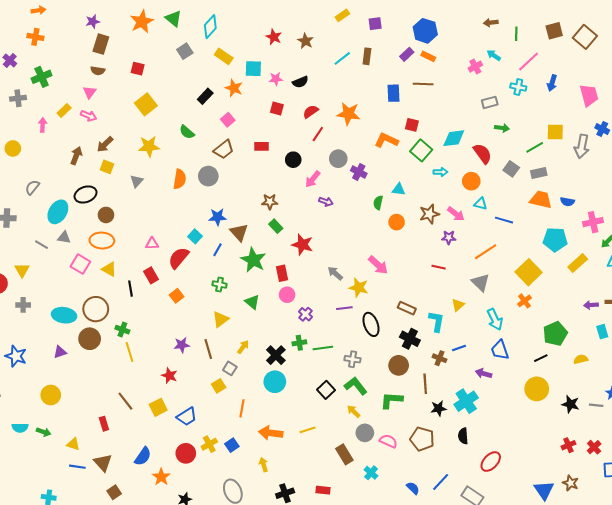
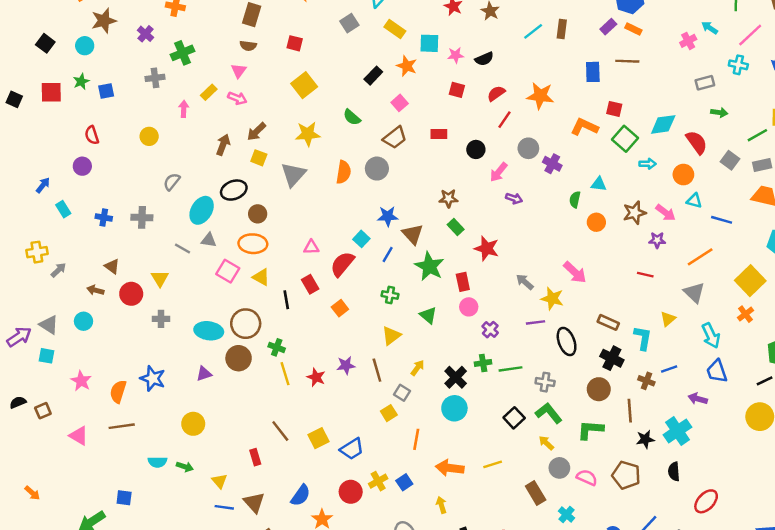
gray triangle: (137, 181) -> (293, 175), size x1.6
red star: (169, 376) -> (316, 377), moved
yellow triangle: (73, 444) -> (219, 481), turned 32

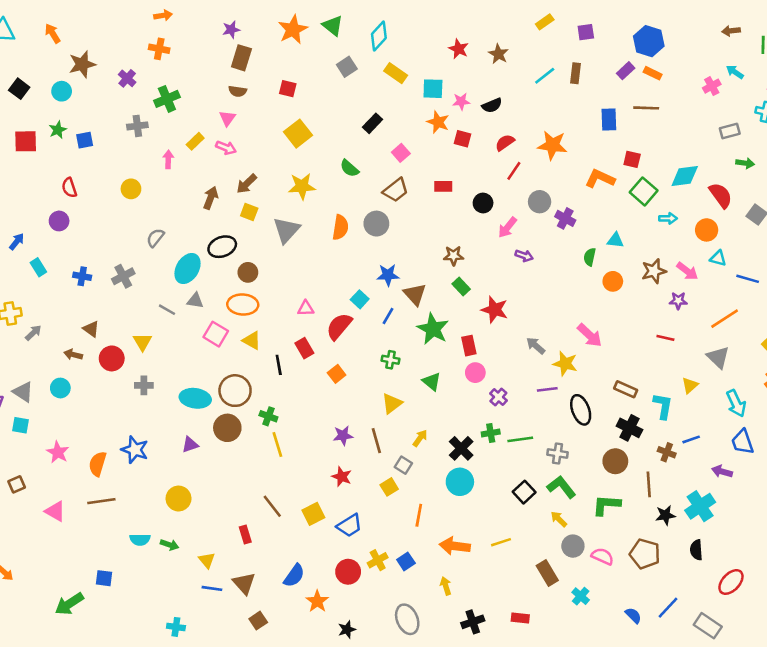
orange star: (407, 66) -> (438, 122), moved
gray cross: (142, 217) -> (123, 276), turned -30
red star: (316, 377) -> (342, 477), moved

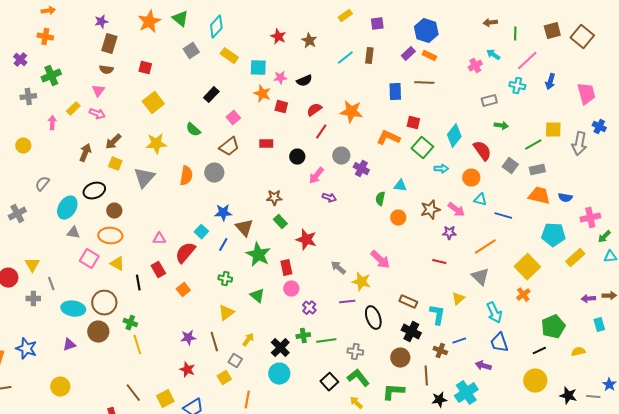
cyan diamond: (685, 176) -> (454, 136), turned -45
gray line: (167, 310) -> (51, 284), moved, turned 40

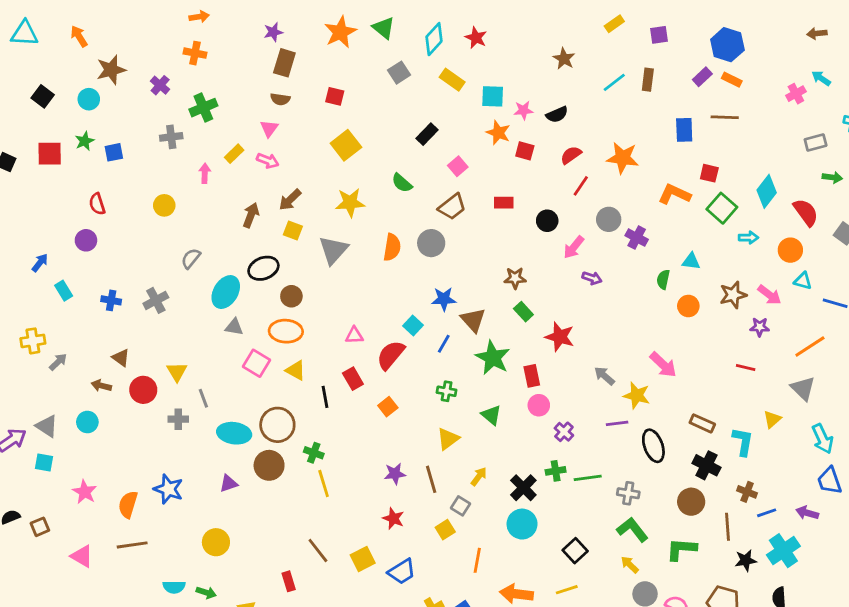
red star: (278, 37) -> (476, 38), moved
blue line: (459, 341) -> (767, 513), moved
black square: (329, 382) -> (575, 551), moved

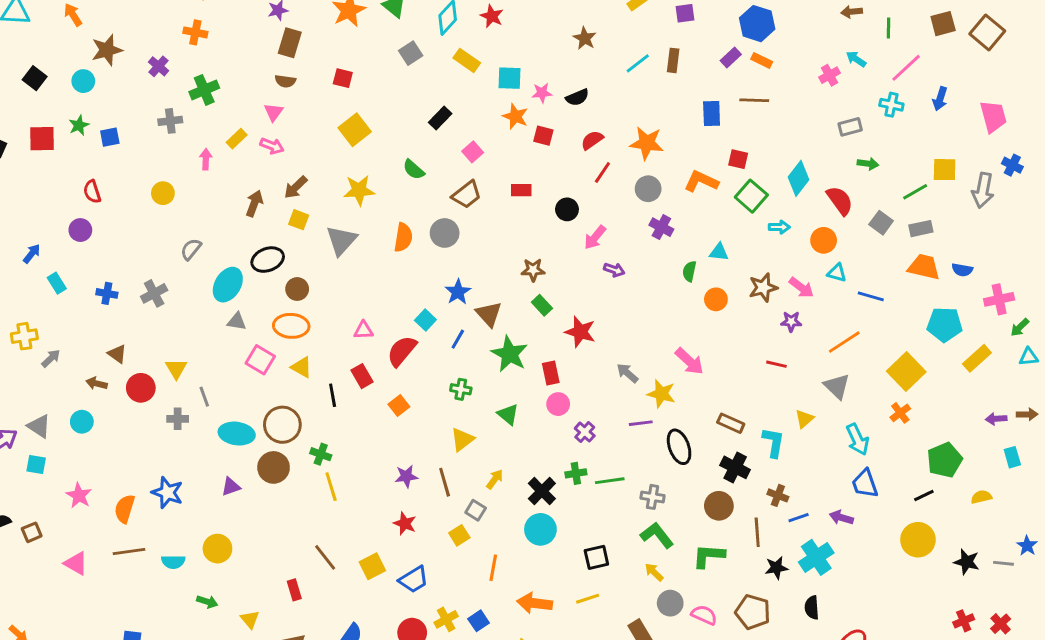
gray circle: (609, 219) -> (648, 189), moved
blue star: (444, 299) -> (458, 292), turned -30
black square: (575, 551) -> (596, 557), turned 30
cyan semicircle: (174, 587) -> (173, 562), moved

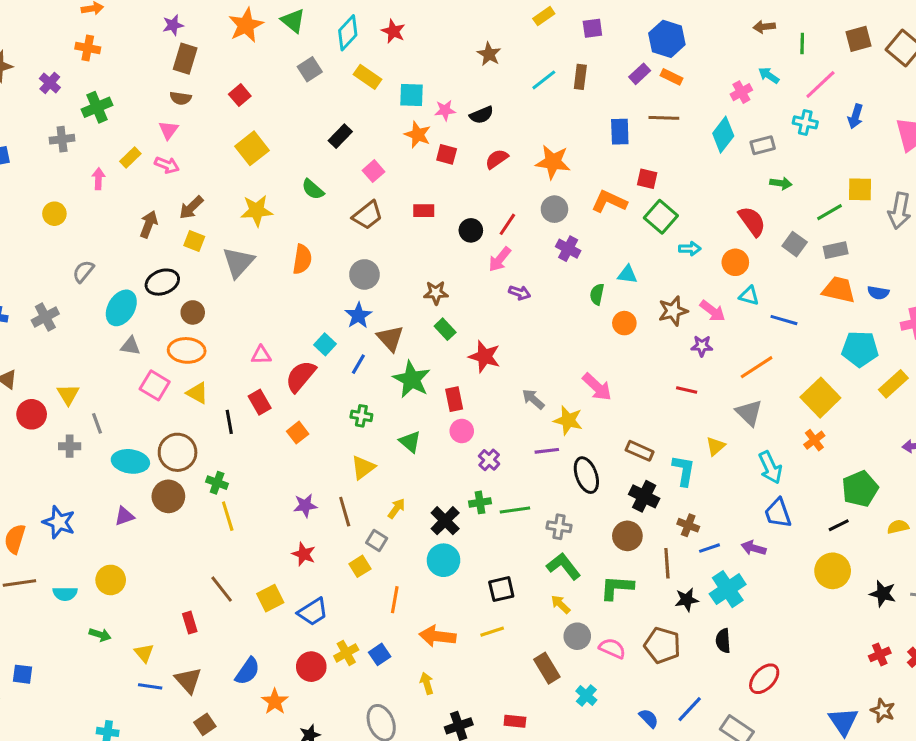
red square: (343, 78) -> (240, 95), turned 36
red line: (602, 173) -> (507, 224), moved
cyan diamond: (799, 178) -> (723, 135), moved
gray circle: (445, 233) -> (364, 274), moved

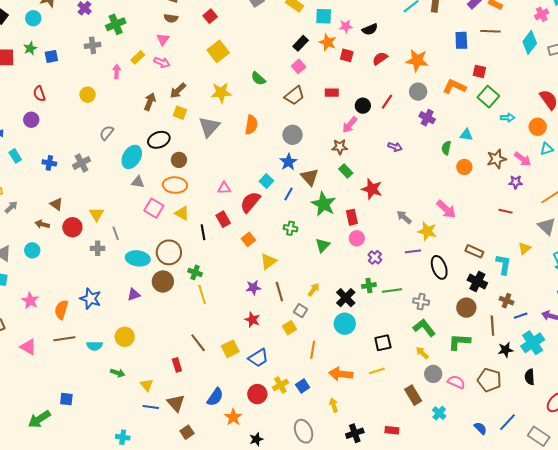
black rectangle: (340, 136) -> (301, 43), moved
pink arrow: (500, 259) -> (350, 125), moved
cyan triangle: (749, 296) -> (547, 149), turned -32
green triangle: (410, 442) -> (323, 245), turned 35
yellow triangle: (363, 467) -> (268, 261), moved

